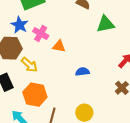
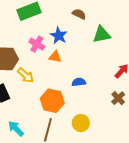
blue star: (19, 25) -> (59, 36), moved
orange hexagon: (35, 95) -> (52, 101), moved

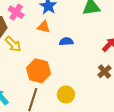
pink cross: (37, 44) -> (16, 12), moved
blue semicircle: (79, 82) -> (66, 41), moved

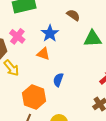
blue semicircle: (66, 41) -> (58, 80), moved, turned -72

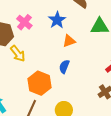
orange triangle: (43, 54) -> (69, 41), moved, turned -40

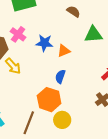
blue star: (57, 20) -> (44, 43), moved, turned -30
orange hexagon: (40, 83) -> (49, 100), moved

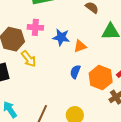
pink cross: (18, 34) -> (35, 27), turned -35
orange hexagon: (49, 100) -> (101, 78), moved

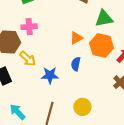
blue star: (61, 37) -> (50, 75), moved
orange hexagon: (101, 78) -> (101, 46), moved

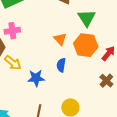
green triangle: (104, 18) -> (87, 18), turned -48
orange triangle: (76, 38) -> (60, 39), turned -40

